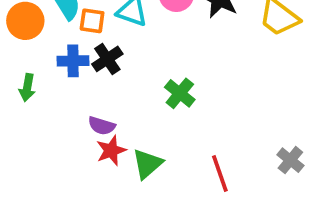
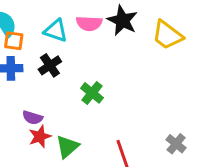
orange square: (92, 21) -> (14, 41), moved
black cross: (107, 59) -> (50, 65), moved

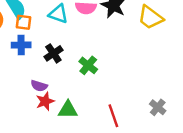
black cross: (50, 65) -> (53, 53), moved
green triangle: (67, 147) -> (68, 110), turned 42

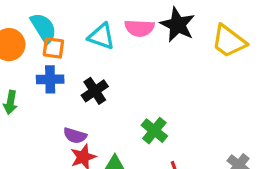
green cross: (88, 65) -> (154, 131), moved

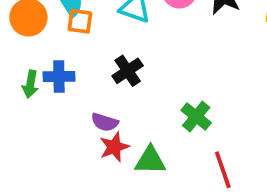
blue cross: (50, 79) -> (59, 76), moved

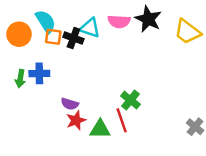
black cross: (128, 71) -> (73, 38), moved, turned -36
red line: (223, 170) -> (122, 120), moved

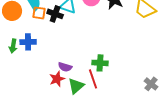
green cross: (130, 100) -> (100, 63), turned -35
purple semicircle: (70, 104) -> (65, 67), moved
green triangle: (100, 129) -> (76, 86), turned -42

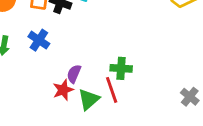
blue cross: (28, 42) -> (39, 40), moved, turned 35
purple semicircle: (65, 67) -> (74, 74), turned 96

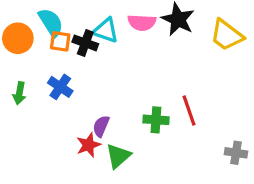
red line: (112, 90) -> (189, 110), moved
gray cross: (190, 97) -> (236, 153), turned -30

